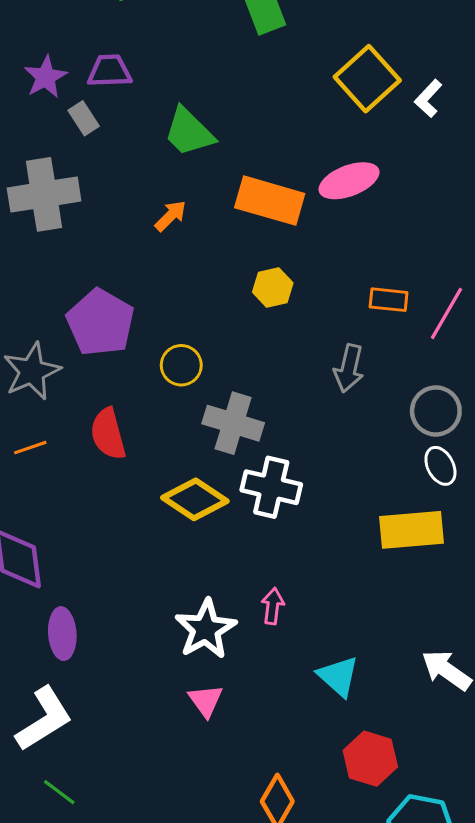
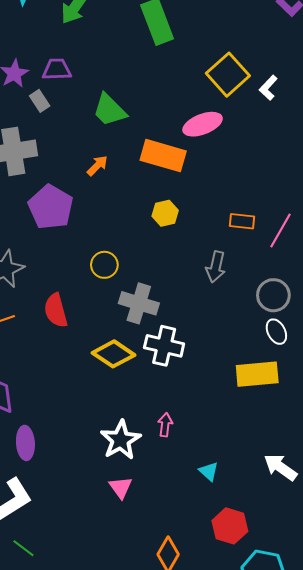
pink ellipse: (349, 181) -> (203, 124), moved
purple pentagon: (100, 323) -> (51, 207), moved
cyan triangle: (338, 676) -> (209, 471), size x0.7

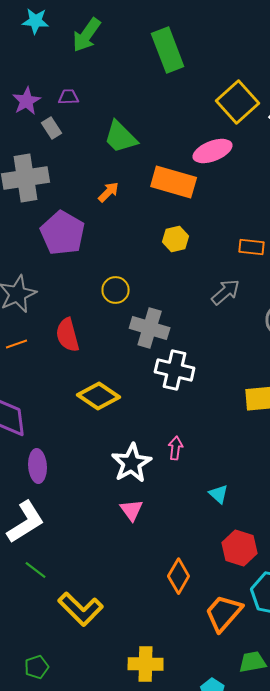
purple trapezoid: (57, 70) -> (69, 97), size x0.7
gray arrow: (216, 267) -> (226, 292), turned -144
yellow diamond: (113, 354) -> (99, 396), moved

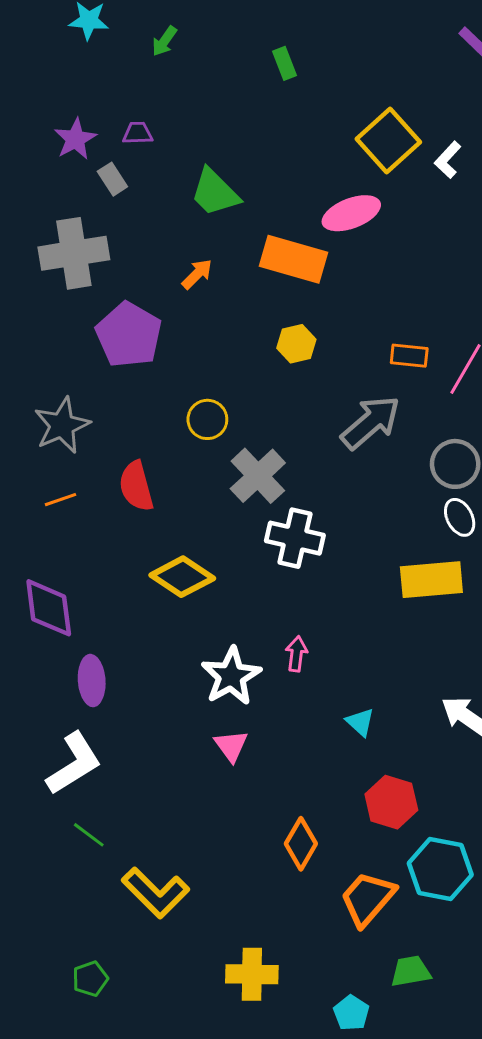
green arrow: (87, 35) -> (164, 41), size x0.6
green rectangle: (168, 50) -> (285, 63), size x0.5
gray arrow: (226, 292) -> (371, 422), size x1.4
gray cross: (150, 328) -> (258, 476), turned 30

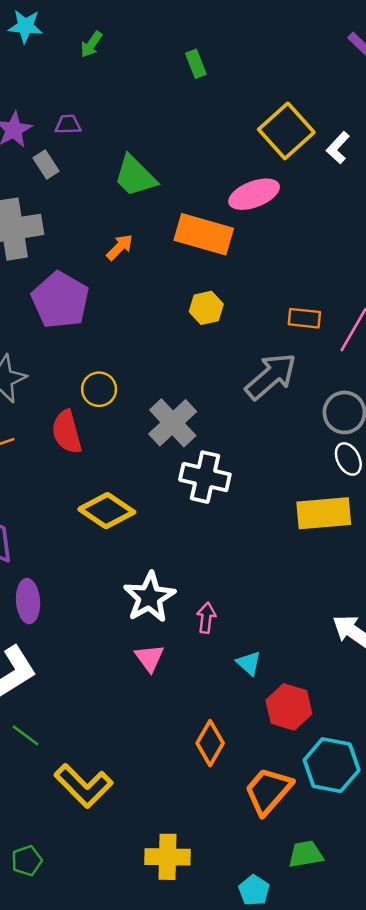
yellow circle: (207, 419) -> (99, 389), moved
pink arrow: (296, 654) -> (206, 618), moved
cyan triangle: (360, 722) -> (249, 663), moved

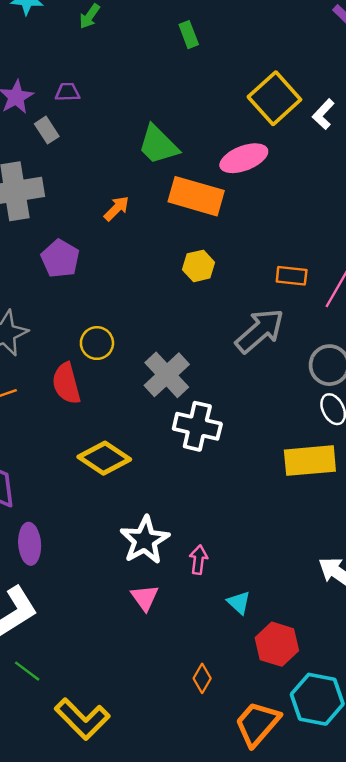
green trapezoid: (135, 176) -> (158, 145), moved
purple pentagon: (60, 300) -> (60, 259), size x0.7
orange diamond: (210, 743) -> (202, 678), size x0.7

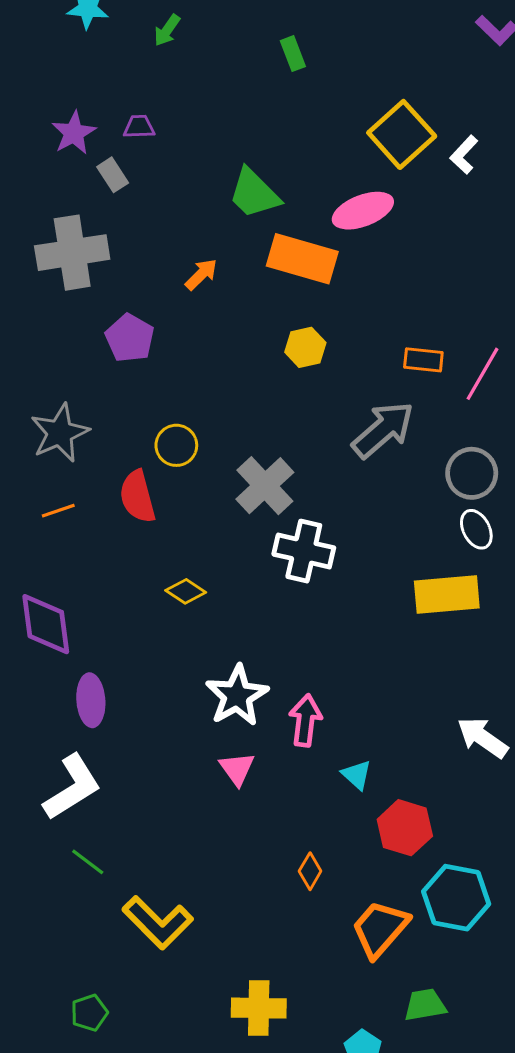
yellow diamond: (104, 458) -> (186, 591), size x0.6
pink arrow: (199, 560) -> (305, 720), size x1.4

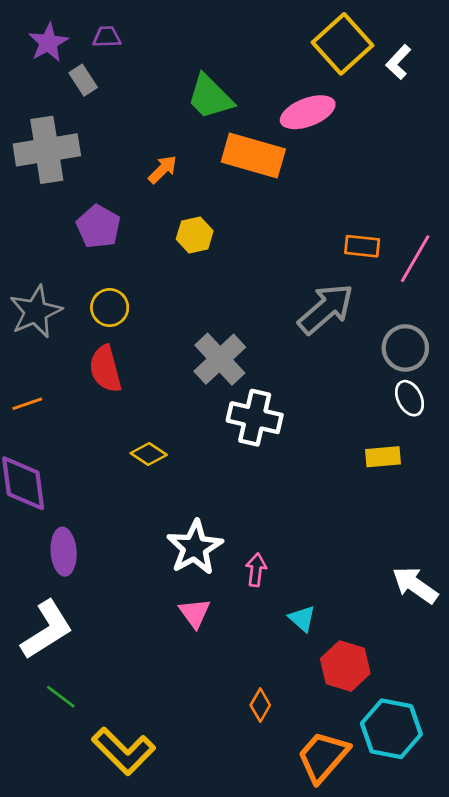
yellow hexagon: (305, 347) -> (195, 235), moved
yellow circle: (176, 445) -> (110, 308), moved
orange line: (58, 511) -> (27, 404), moved
yellow rectangle: (447, 595) -> (383, 457), size x0.6
pink arrow: (305, 720) -> (256, 570), size x0.7

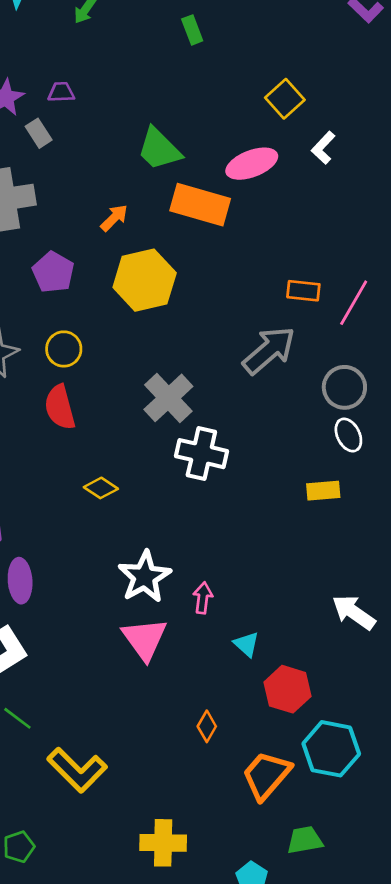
yellow square: (343, 44) -> (285, 99), size x0.7
white L-shape: (398, 62) -> (323, 148), moved
yellow hexagon: (195, 235) -> (145, 280), size x1.8
pink triangle: (195, 613) -> (145, 639), size x1.5

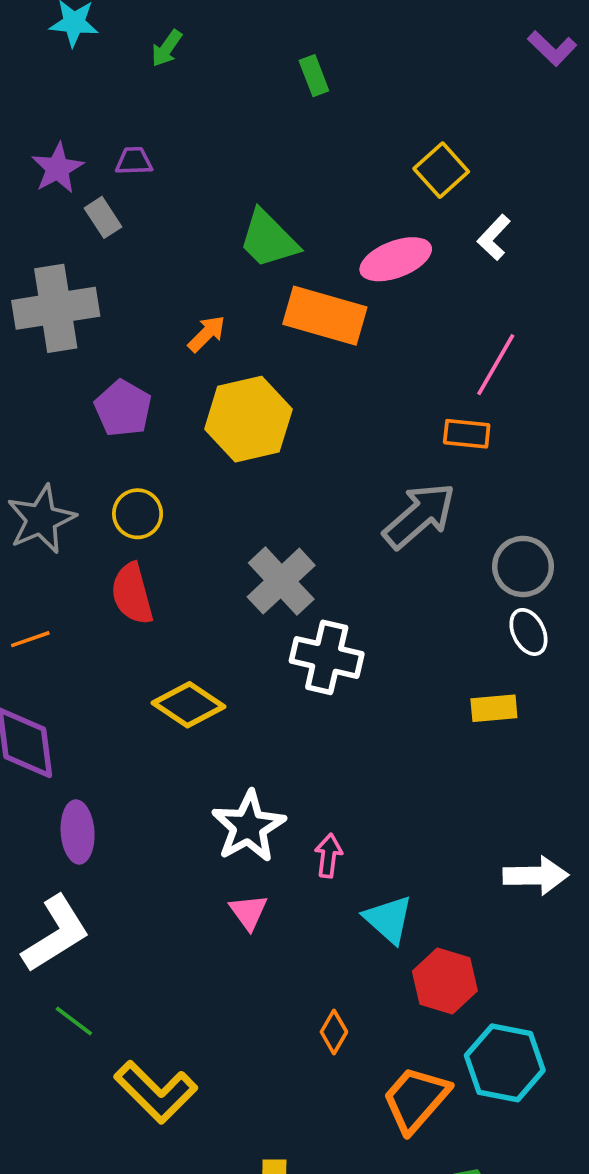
pink line: (354, 303) -> (496, 365), moved
yellow diamond: (101, 488) -> (188, 705), size x1.5
white arrow: (354, 612) -> (536, 876), turned 144
pink triangle: (145, 639) -> (248, 912), size x0.6
cyan triangle: (246, 644) -> (388, 919), size x1.4

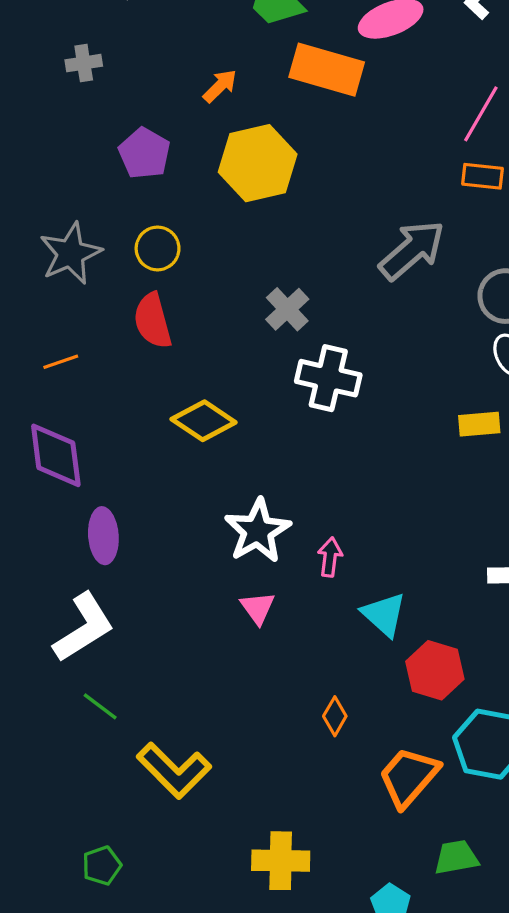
gray cross: (56, 308) -> (84, 63), size x0.5
orange rectangle: (467, 434) -> (483, 176), moved
gray cross: (281, 581) -> (287, 309), size x0.7

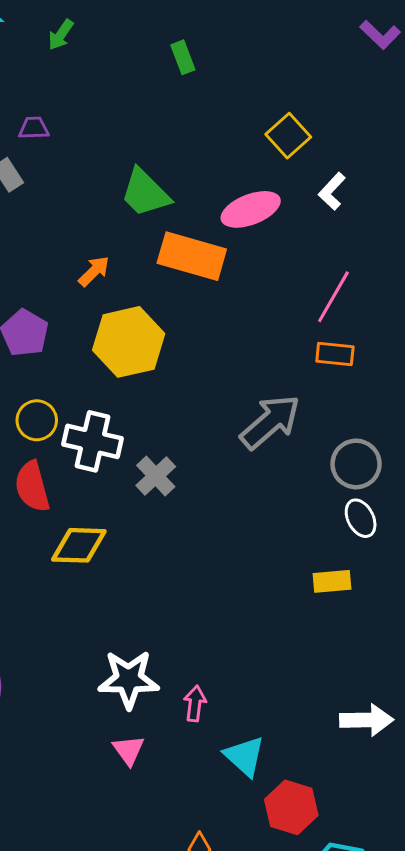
white cross: (328, 378) -> (92, 441), moved
yellow diamond: (204, 421) -> (79, 545), moved, turned -32
white star: (258, 531) -> (129, 679), turned 30

